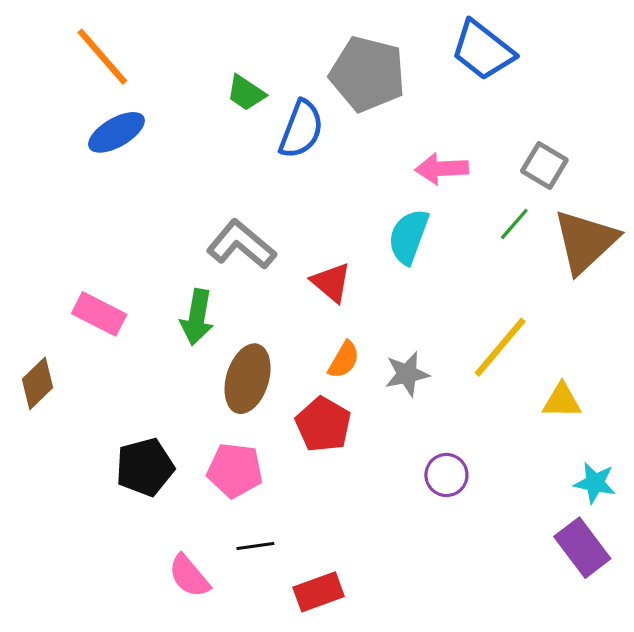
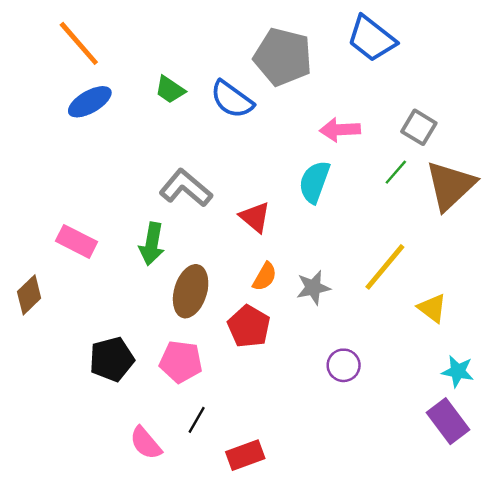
green trapezoid: (246, 93) -> (170, 90), moved
blue semicircle: (301, 129) -> (232, 99), turned 105
yellow triangle: (562, 401) -> (432, 308), turned 36
black line: (255, 546) -> (197, 420), turned -52

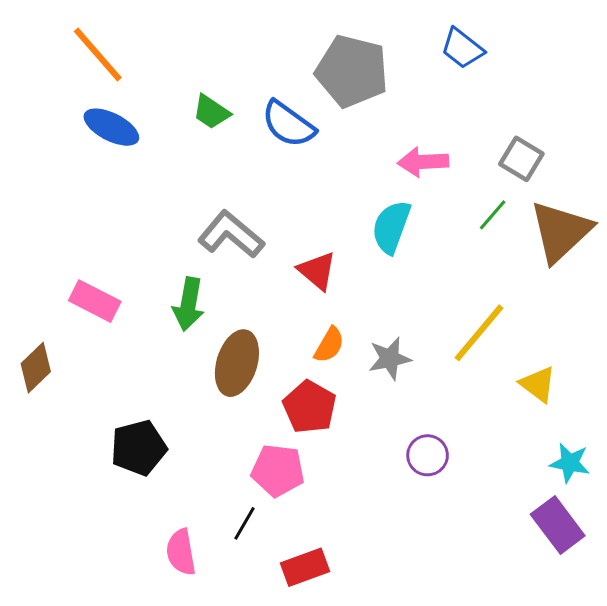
blue trapezoid: (372, 39) -> (462, 48), size x0.7
blue ellipse: (90, 102) -> (111, 127), turned 57
pink pentagon: (181, 362) -> (278, 470), moved
pink semicircle: (146, 443) -> (181, 552), turned 30

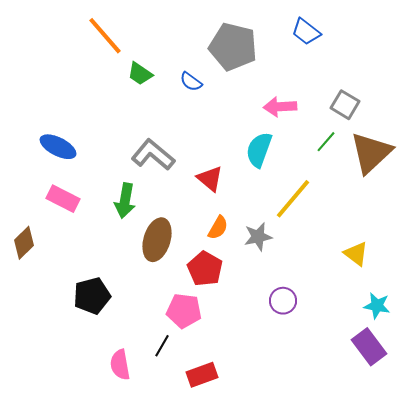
orange line: (98, 54) -> (105, 36), moved
blue semicircle: (288, 124) -> (191, 82), size x0.6
blue ellipse: (111, 127) -> (58, 147), moved
yellow line: (479, 333) -> (293, 199), moved

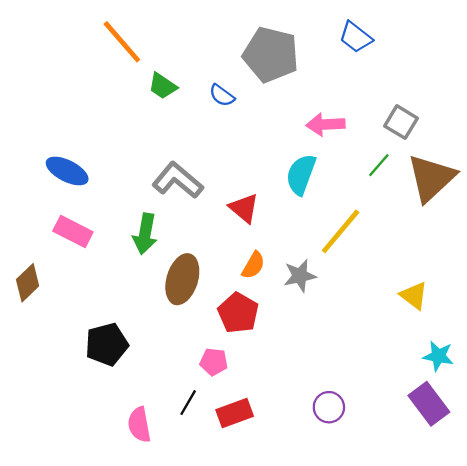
purple circle: (283, 301) -> (329, 407), moved
pink pentagon: (184, 311) -> (214, 362), size x0.7
red rectangle: (202, 375) -> (235, 413), moved

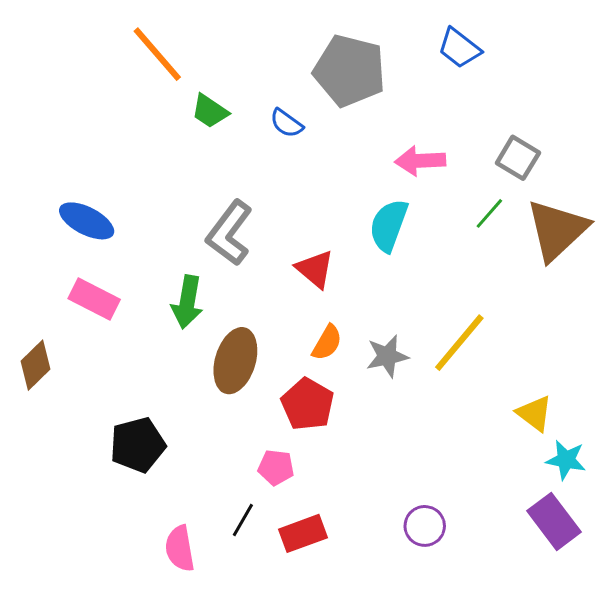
gray L-shape: (178, 180) -> (229, 233), turned -93
yellow line: (341, 231) -> (459, 343), moved
yellow triangle: (414, 295) -> (534, 413), moved

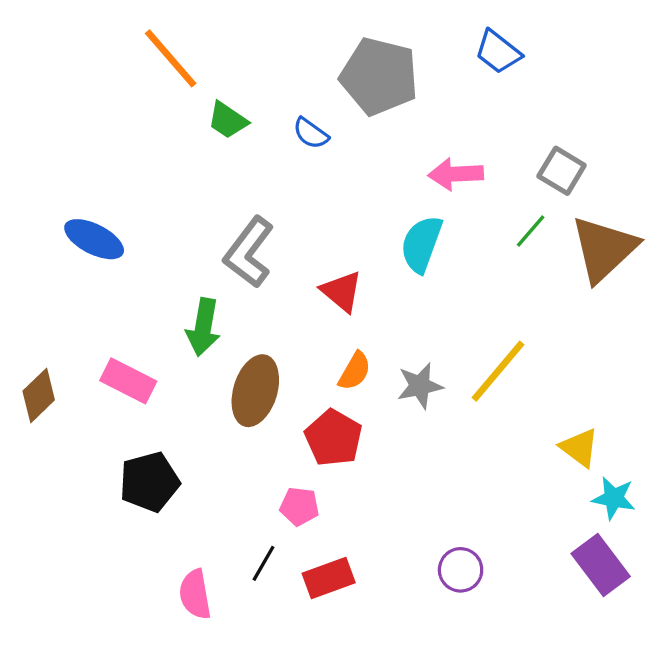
pink rectangle: (94, 299) -> (128, 381), moved

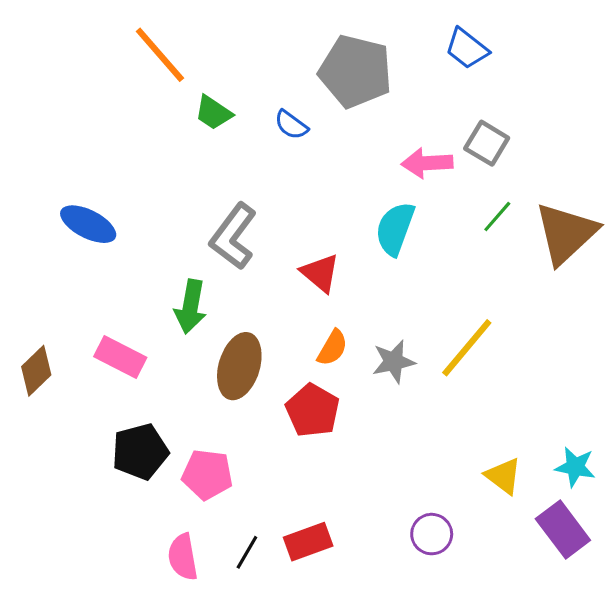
gray square: (562, 171) -> (487, 143), moved
yellow triangle: (579, 448) -> (503, 476), moved
pink pentagon: (299, 506) -> (207, 475), moved, size x1.4
black line: (263, 563) -> (247, 552), moved

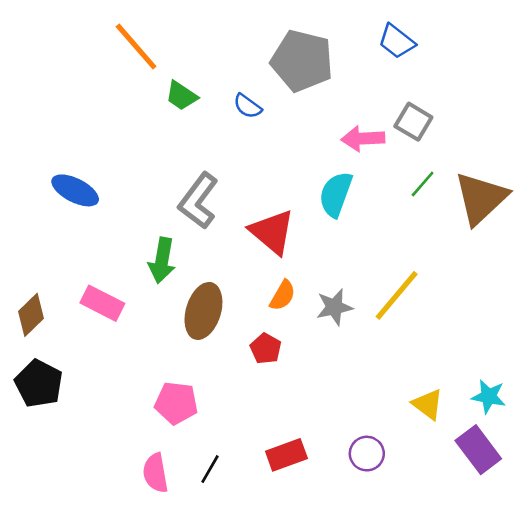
red triangle: (320, 273) -> (272, 232), size x1.4
red pentagon: (313, 410) -> (266, 349), size x0.7
black pentagon: (140, 452) -> (39, 384), moved, turned -30
red rectangle: (308, 542) -> (286, 455), moved

